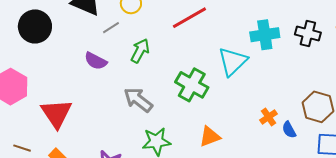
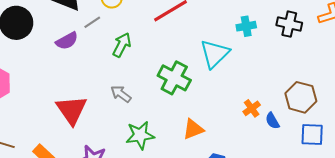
cyan cross: (265, 35) -> (246, 26), size x0.7
purple semicircle: (96, 61) -> (67, 41), moved, turned -55
gray arrow: (138, 100) -> (121, 94), size x0.7
red triangle: (56, 113) -> (72, 110), moved

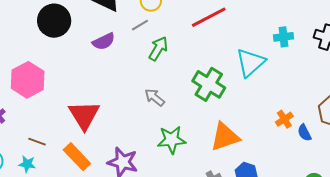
gray line: (92, 22) -> (140, 25), moved
red triangle: (72, 110) -> (84, 115), moved
orange triangle: (193, 129) -> (225, 137), size x1.4

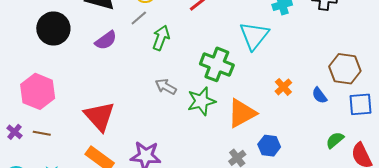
orange cross: (284, 119) -> (283, 87), moved
green star: (171, 140) -> (201, 101), moved
brown line: (37, 142) -> (42, 133), moved

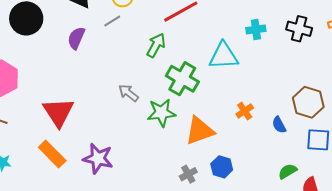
cyan triangle: (254, 36) -> (224, 56), turned 40
green arrow: (161, 38) -> (156, 45), moved
purple semicircle: (106, 40) -> (76, 38), turned 140

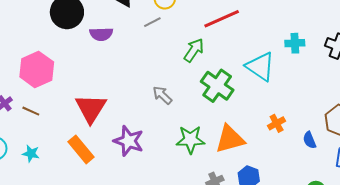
purple semicircle: (76, 38) -> (101, 34), moved, turned -120
cyan triangle: (224, 56) -> (260, 67), turned 32
green star: (161, 113) -> (190, 140), moved
purple star: (98, 158) -> (129, 141), moved

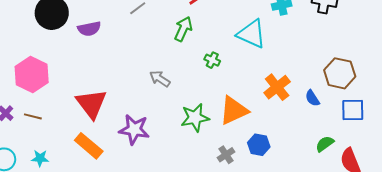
green cross: (217, 86) -> (212, 60), size x0.5
orange cross: (277, 123) -> (277, 87), size x1.5

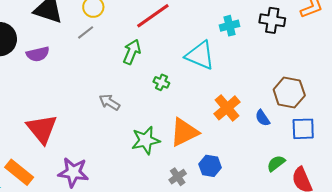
purple star: (134, 129) -> (73, 172), moved
orange rectangle: (89, 146) -> (19, 172), moved

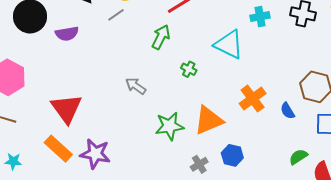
orange rectangle: (19, 172) -> (58, 149), moved

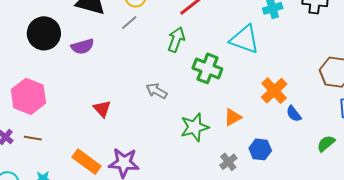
green cross: (189, 69) -> (207, 68), size x1.8
red triangle: (67, 109) -> (102, 109), moved, size x0.6
blue semicircle: (288, 111) -> (294, 114), moved
orange triangle: (208, 120) -> (233, 117), size x0.6

